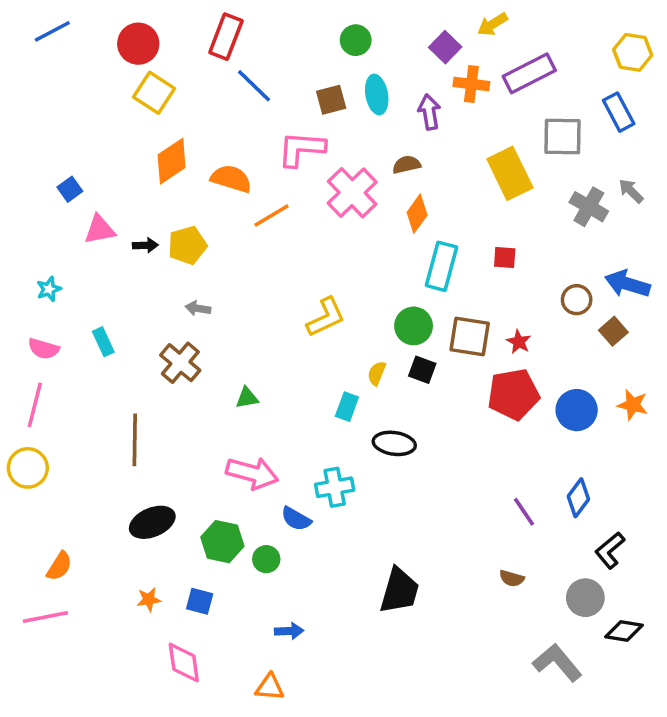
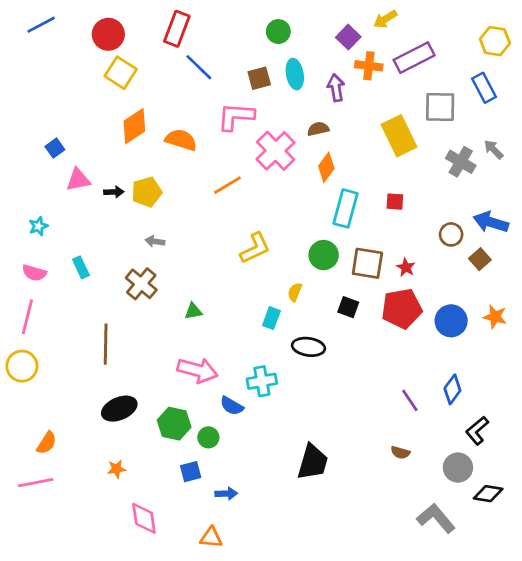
orange line: (272, 215) -> (228, 185), moved
black square: (422, 370) -> (348, 307), moved
blue square: (200, 601) -> (191, 472), moved, turned -30

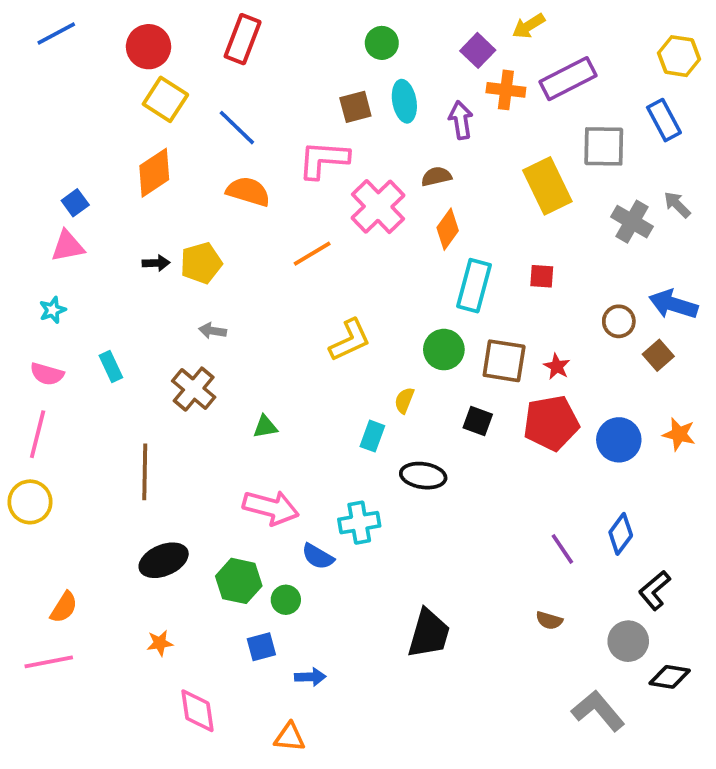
blue line: (199, 67) -> (237, 128), moved
orange diamond: (134, 126) -> (154, 173), moved
pink triangle: (78, 180) -> (68, 246), moved

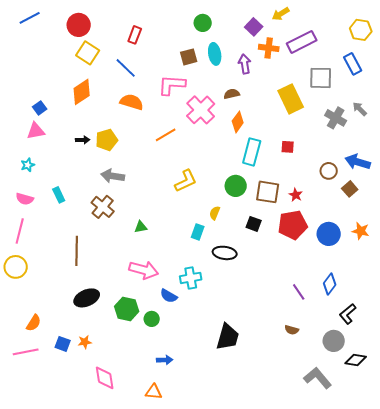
red rectangle: (243, 39) -> (135, 35), moved, size x0.7
gray arrow: (212, 331) -> (113, 176), size x1.6
blue square: (261, 647) -> (63, 344), moved, turned 35

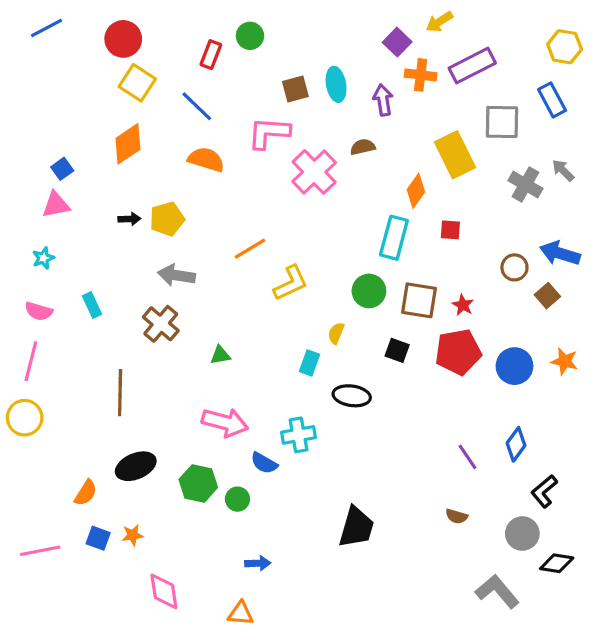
green circle: (203, 23) -> (250, 36), moved
orange diamond: (238, 122) -> (416, 191), moved
orange line: (166, 135) -> (250, 249), moved
orange semicircle: (34, 323) -> (86, 493), moved

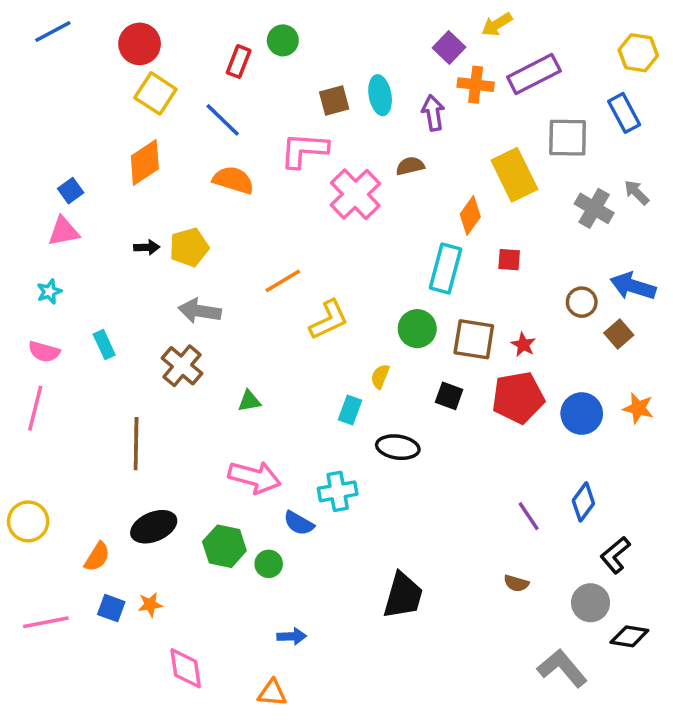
yellow circle: (25, 418) -> (28, 521), moved

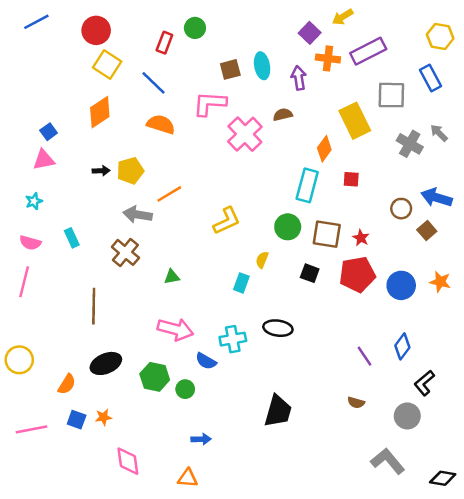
orange line: (283, 281) -> (169, 194), moved
black ellipse: (398, 447) -> (278, 328), moved
black diamond: (629, 636) -> (443, 478), moved

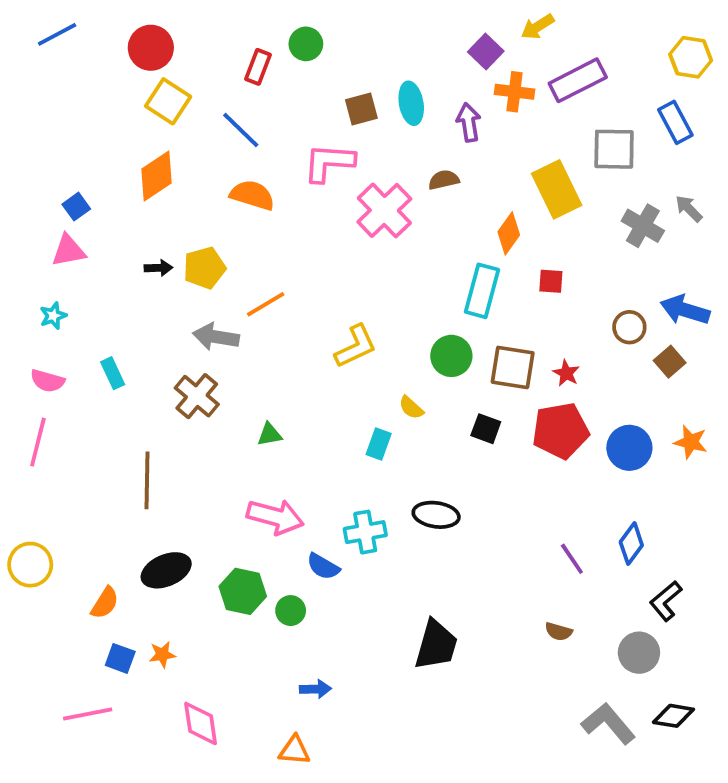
yellow semicircle: (262, 260) -> (411, 408), turned -70
pink line: (31, 429) -> (88, 714), moved
black diamond: (443, 478) -> (673, 716), moved

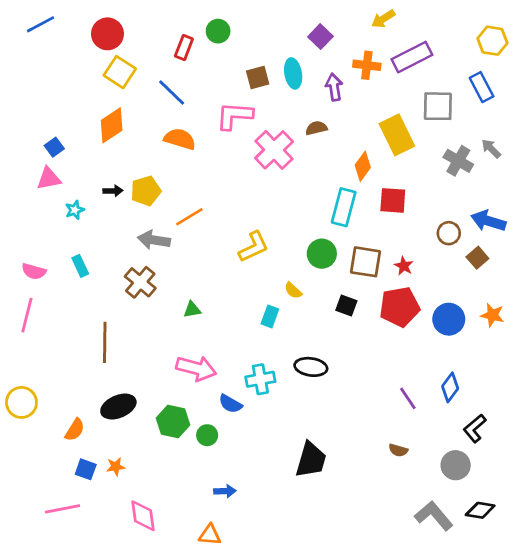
purple square: (486, 52) -> (320, 37), moved
red square: (551, 281) -> (393, 200), size x1.5
cyan star: (53, 316) -> (75, 210), moved

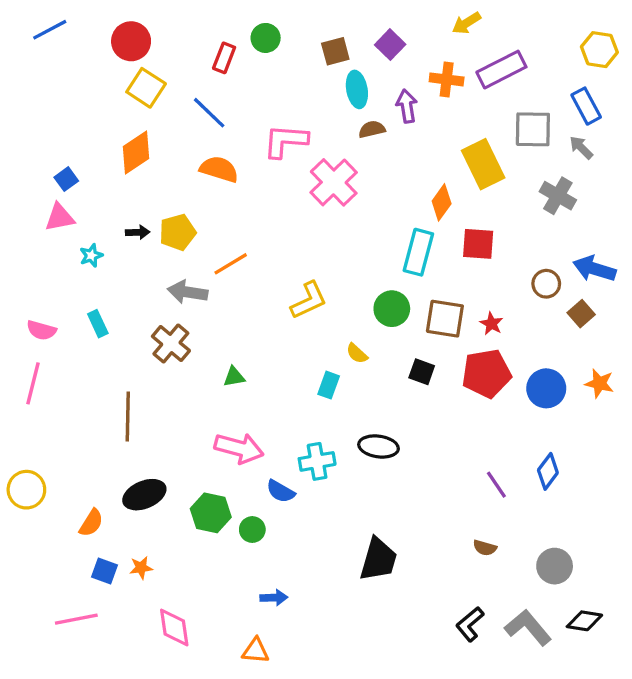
brown square: (258, 78) -> (335, 51), moved
brown semicircle: (316, 128) -> (372, 129), moved
gray arrow: (491, 149) -> (581, 148), moved
black L-shape: (475, 428) -> (470, 624), moved

